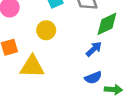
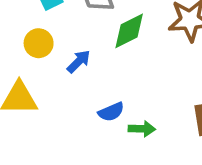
blue arrow: (94, 49) -> (79, 62), moved

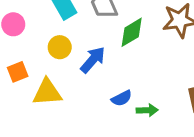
blue arrow: (79, 62) -> (93, 60), size x1.4

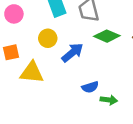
green diamond: (132, 32) -> (107, 36), turned 45

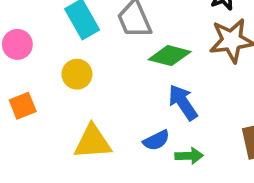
blue arrow: (72, 53) -> (183, 102), moved, turned -75
yellow triangle: (32, 72) -> (93, 142), moved

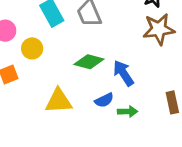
green diamond: (170, 56) -> (89, 62), moved
yellow circle: (77, 74) -> (32, 48), moved

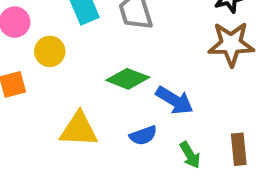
blue arrow: (123, 73) -> (175, 100), turned 148
green arrow: (128, 111) -> (190, 155), moved, turned 54

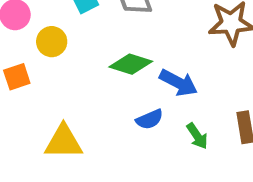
yellow triangle: (79, 129) -> (63, 142), moved

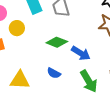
blue semicircle: (150, 119) -> (54, 73), moved, turned 48
green arrow: (197, 136) -> (89, 81), size x1.6

